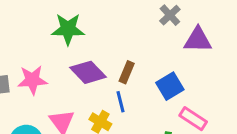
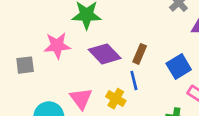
pink star: (32, 80) -> (57, 46), moved

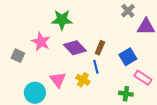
pink star: (57, 46) -> (41, 42), turned 30
gray square: (25, 65) -> (18, 56), turned 32

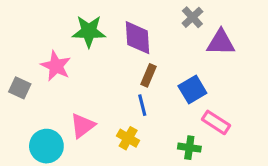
purple diamond: (75, 48) -> (138, 38), moved, turned 40
pink triangle: (58, 80) -> (83, 126), turned 30
yellow cross: (83, 80) -> (128, 138), moved

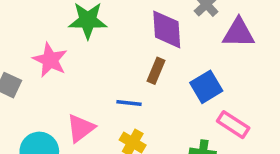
purple diamond: (138, 38) -> (167, 29), moved
blue line: (142, 105) -> (129, 103), moved, turned -70

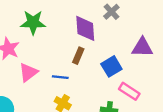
purple triangle: (239, 33) -> (142, 47), moved
pink triangle: (81, 128) -> (28, 72), moved

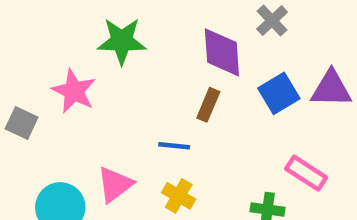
blue square: (111, 66) -> (279, 93), moved
pink triangle: (28, 72) -> (115, 184), moved

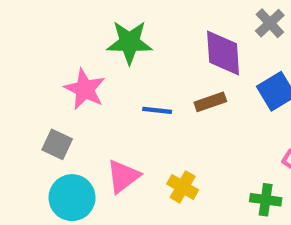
brown rectangle: (208, 105) -> (210, 102), turned 48
gray square: (22, 123) -> (57, 144), moved
blue line: (174, 146) -> (157, 110), moved

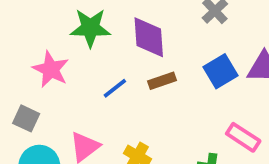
purple diamond: (223, 53) -> (149, 37), moved
blue line: (157, 110) -> (115, 88), turned -44

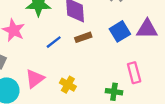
pink rectangle: (243, 137) -> (134, 73), turned 42

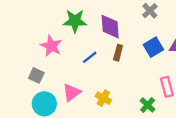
brown rectangle: (83, 37) -> (118, 53), turned -56
green cross: (114, 92) -> (148, 105), turned 35

